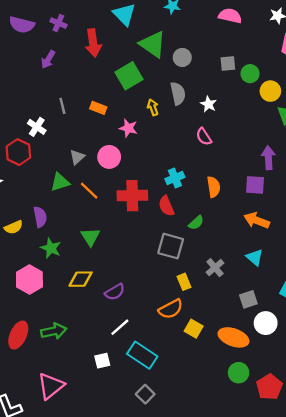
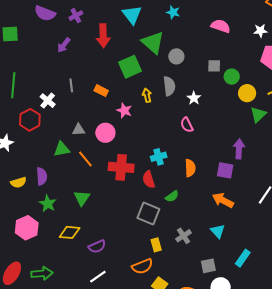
purple cross: (58, 23) -> (76, 16), turned 32
gray triangle: (77, 157) -> (79, 130), turned 32

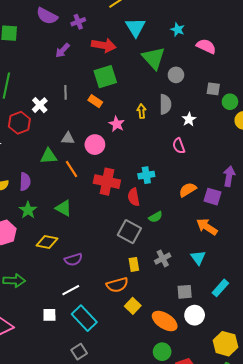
pink semicircle: (221, 26) -> (206, 46), moved
red arrow: (103, 36) -> (104, 45), turned -85
green square: (130, 67) -> (105, 77), moved
orange semicircle: (190, 168) -> (188, 190), moved, turned -126
green triangle: (82, 198) -> (64, 208), turned -42

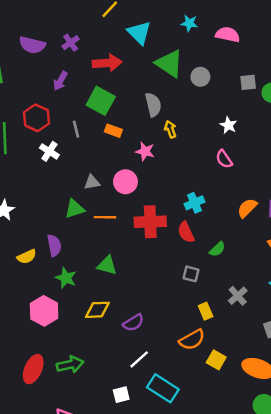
green square: (105, 77) -> (101, 101), moved, turned -30
gray semicircle: (165, 104) -> (153, 105), moved
red hexagon: (19, 123) -> (36, 118), moved
orange line: (72, 169) -> (105, 217), turned -42
gray square: (129, 232) -> (191, 274), size x0.6

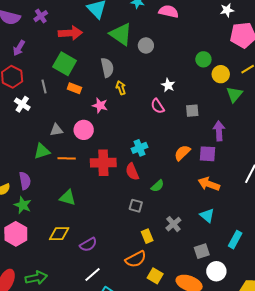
purple arrow: (60, 81) -> (19, 48), moved
gray square: (248, 82) -> (192, 111), moved
pink semicircle: (224, 159) -> (158, 106), moved
green star: (66, 278) -> (23, 205), moved

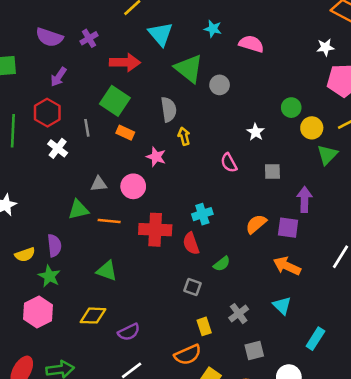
white star: (168, 85) -> (256, 132), moved
gray square: (202, 251) -> (254, 350), moved

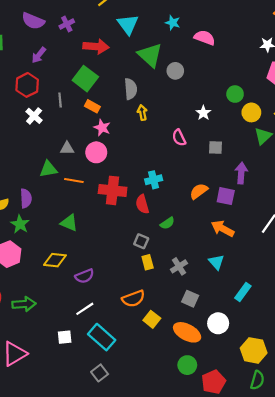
pink star: (156, 157) -> (102, 128), moved
yellow rectangle: (204, 326) -> (148, 262), moved
gray square: (254, 350) -> (190, 299), turned 35

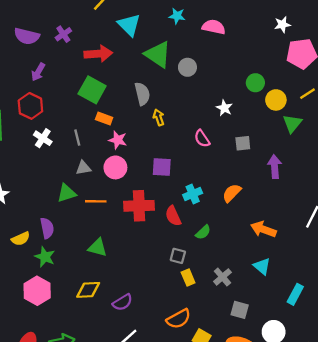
gray line: (60, 100) -> (77, 138), moved
cyan cross: (154, 180) -> (193, 194), moved
purple square: (226, 196) -> (162, 167), moved

